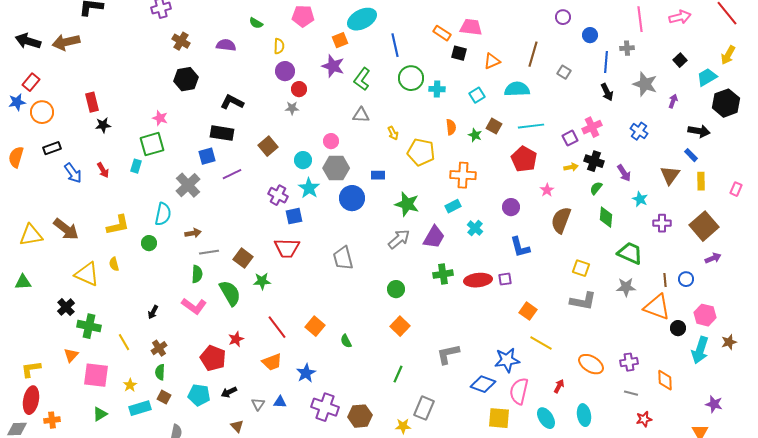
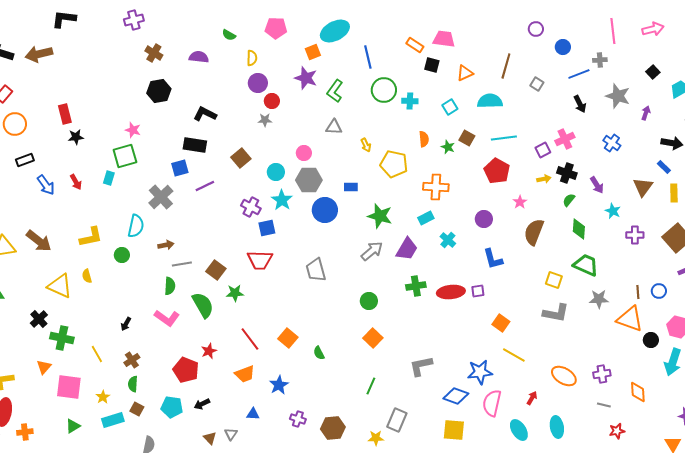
blue line: (606, 62) -> (579, 74), turned 65
green trapezoid: (630, 253) -> (586, 265), moved
gray triangle: (258, 404) -> (231, 434), moved
purple cross: (325, 407) -> (298, 419), size x0.6
yellow square: (499, 418) -> (454, 430), moved

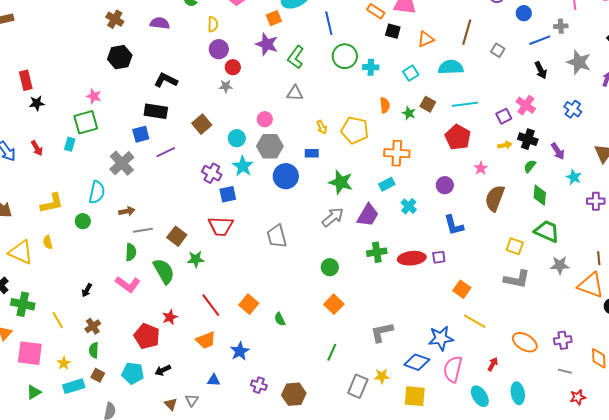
pink cross: (565, 139) -> (526, 105), turned -30
yellow arrow: (366, 145) -> (322, 127), moved
yellow star: (376, 438) -> (382, 376), moved

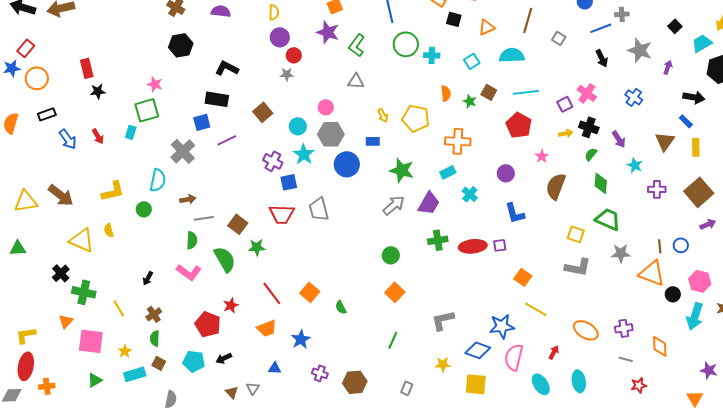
gray trapezoid: (277, 236) -> (319, 209), moved
gray rectangle: (358, 386) -> (407, 388), moved, size x0.6

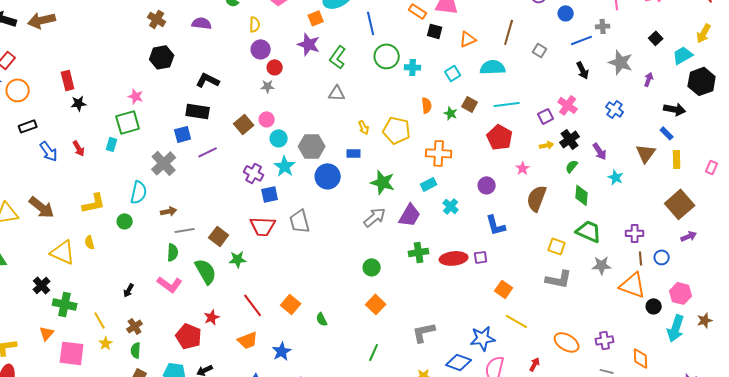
pink circle: (326, 107) -> (267, 119), moved
black cross: (589, 127) -> (570, 139), turned 36
purple cross: (657, 189) -> (635, 233), moved
yellow star: (125, 351) -> (106, 343), moved

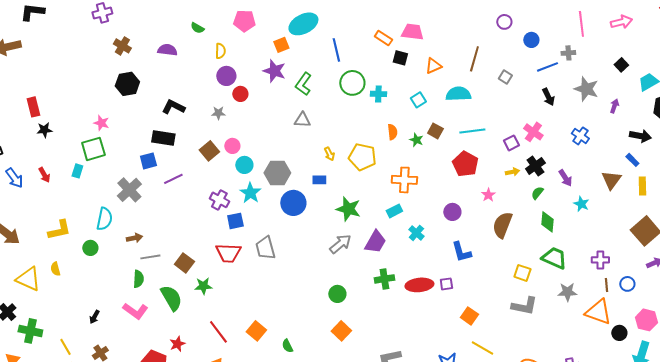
gray star: (268, 86) -> (218, 113), moved

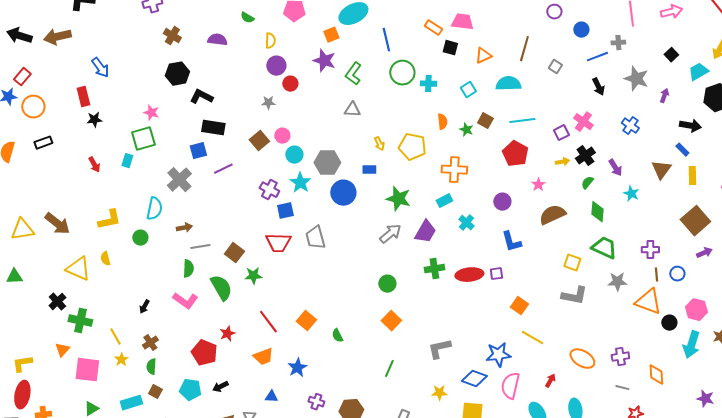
black L-shape: (173, 107) -> (201, 97), moved
blue arrow: (14, 178) -> (100, 68), moved
brown semicircle: (502, 225) -> (552, 215), turned 44

